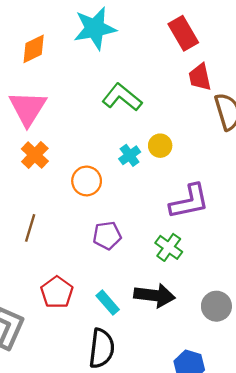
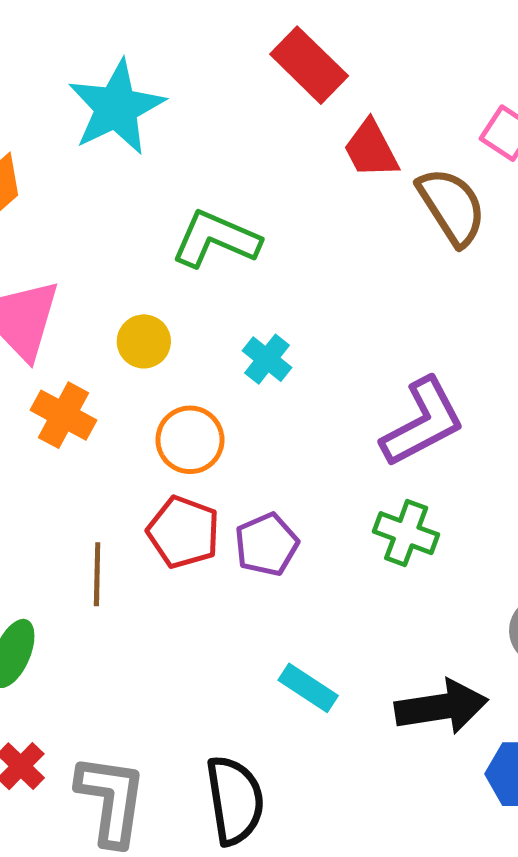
yellow circle: (160, 146) -> (144, 341), moved
red pentagon: (57, 292) -> (184, 532), moved
black arrow: (155, 295) -> (441, 707), moved
black semicircle: (102, 348) -> (235, 800), moved

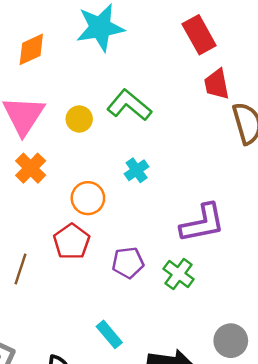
yellow circle: (144, 341) -> (79, 119), moved
purple pentagon: (267, 545) -> (128, 263), moved
brown line: (97, 574) -> (20, 269), moved

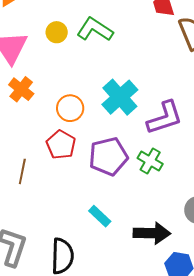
yellow circle: (79, 119) -> (57, 32), moved
cyan cross: (137, 170) -> (120, 97), moved, size x1.8
purple pentagon: (128, 263) -> (108, 157), size x1.5

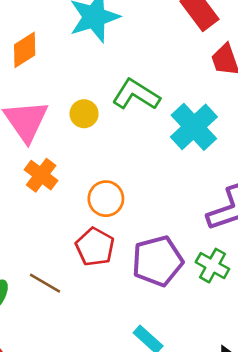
yellow circle: (57, 32) -> (84, 114), moved
cyan cross: (120, 97) -> (194, 127), moved
brown line: (22, 171) -> (45, 283), turned -70

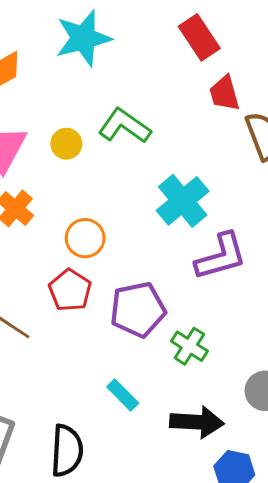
cyan cross: (194, 127) -> (183, 201), moved
green cross: (212, 266) -> (189, 346), moved

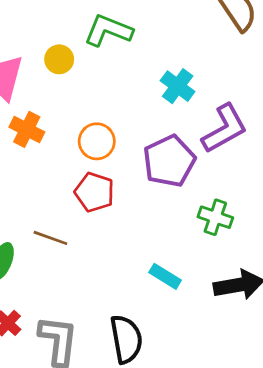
cyan cross: (183, 201) -> (178, 86), size x0.7
purple pentagon: (138, 310) -> (169, 161), moved

